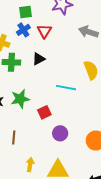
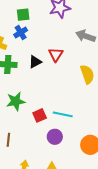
red triangle: (44, 31) -> (56, 55), moved
cyan line: (66, 88) -> (63, 114), moved

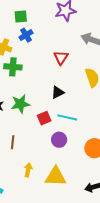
green square: (23, 15) -> (21, 16), moved
black triangle: (35, 62) -> (58, 92), moved

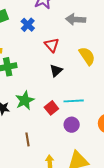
blue cross: (26, 35) -> (28, 25), moved
black triangle: (58, 92) -> (56, 71), moved

